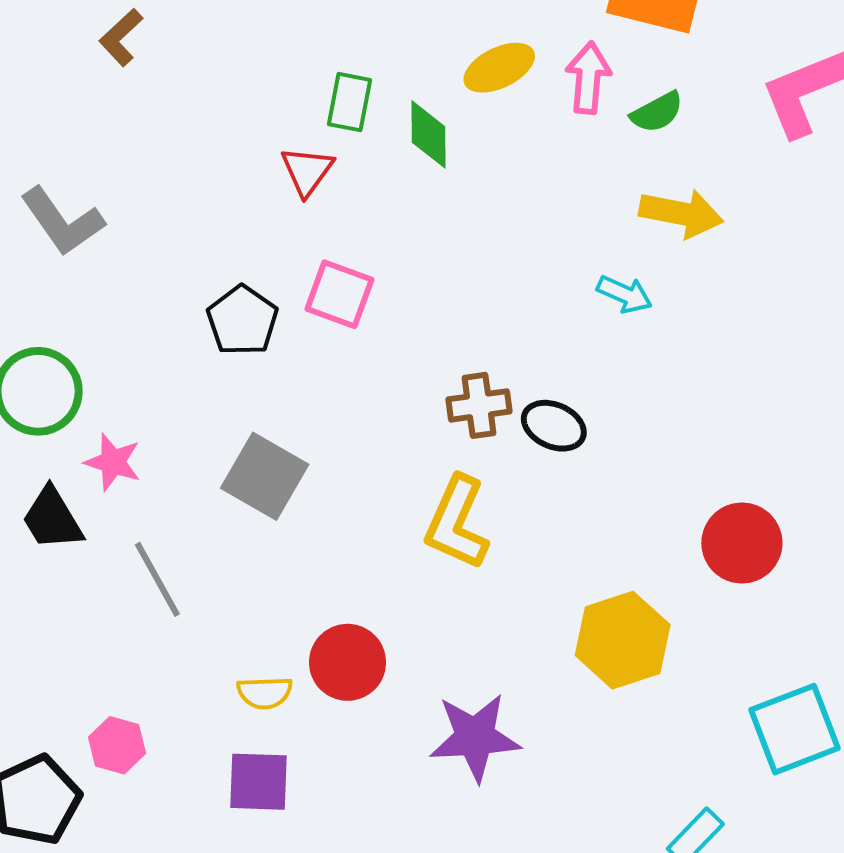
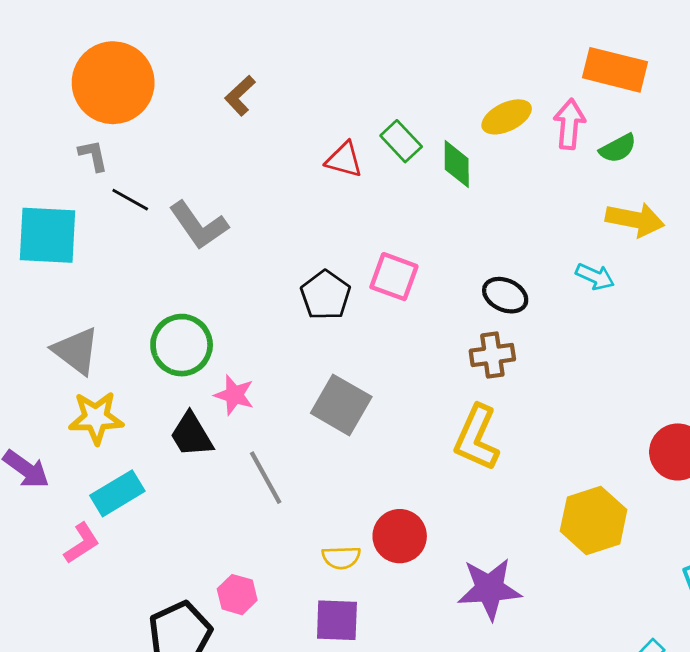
green rectangle: (350, 102) -> (401, 141), turned -54
red triangle: (307, 171) -> (344, 160), moved, turned -51
black ellipse: (554, 426) -> (505, 295), moved

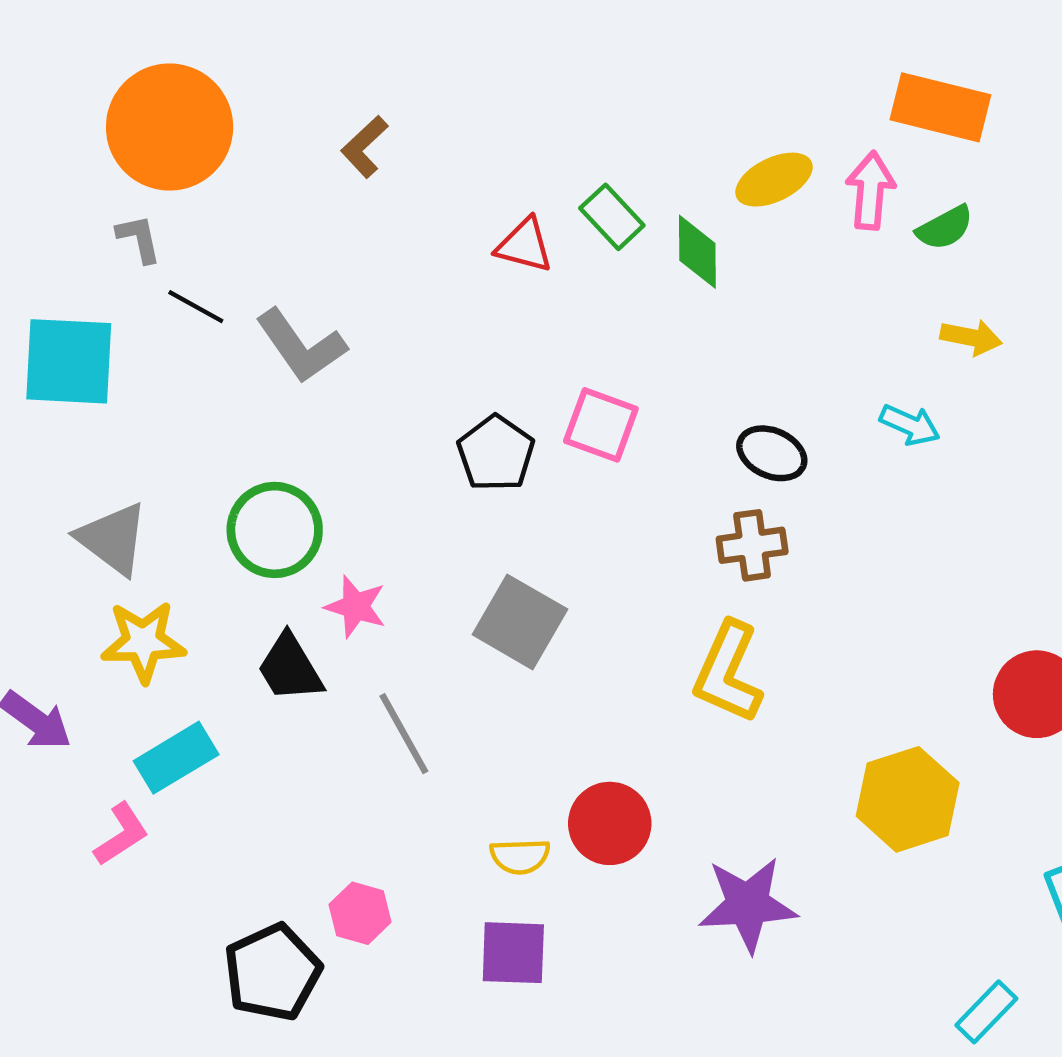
yellow arrow: (635, 220) -> (971, 337), size x0.7

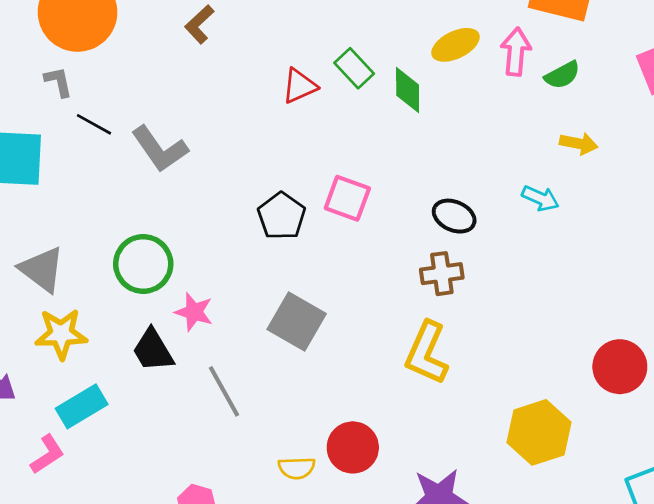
red triangle: (524, 245) -> (299, 86), turned -39

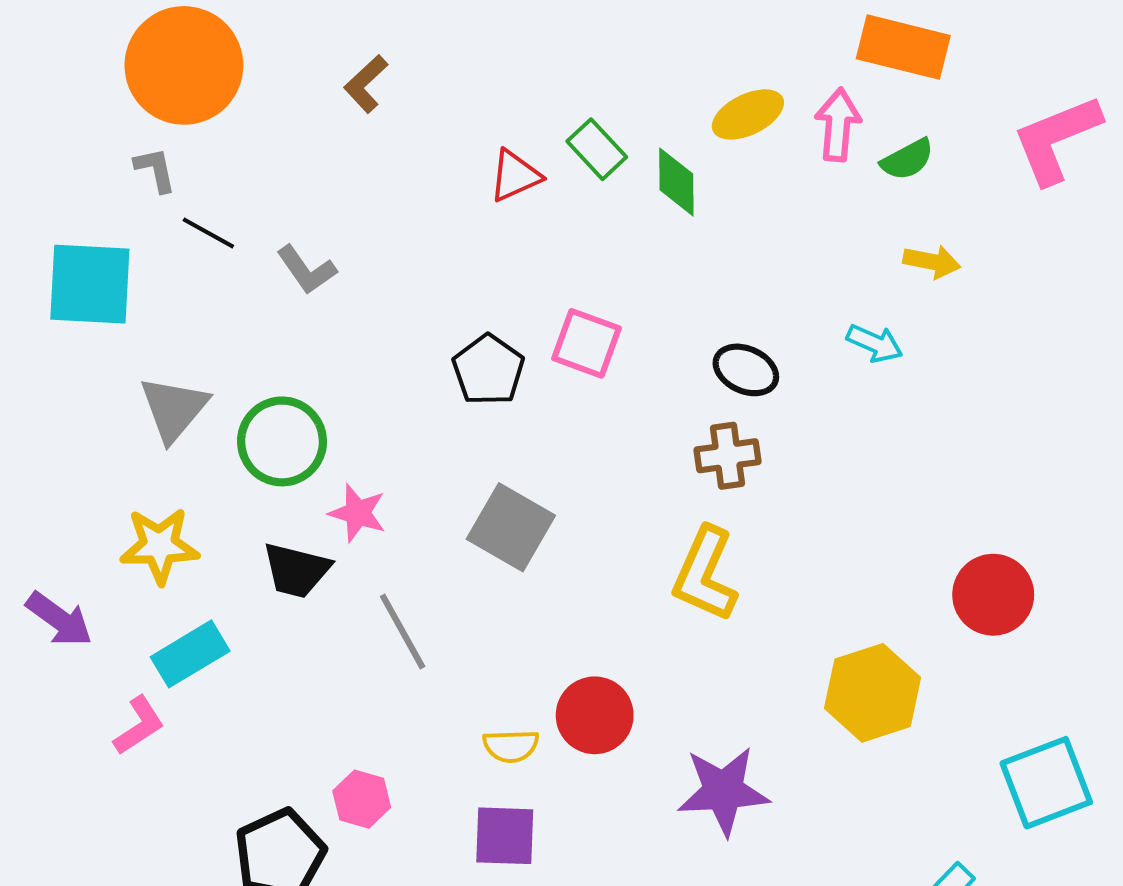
gray L-shape: (160, 149) -> (307, 270), size x0.7
gray triangle: (42, 269) -> (174, 409), moved, turned 33
black trapezoid: (153, 350) -> (296, 570), turned -45

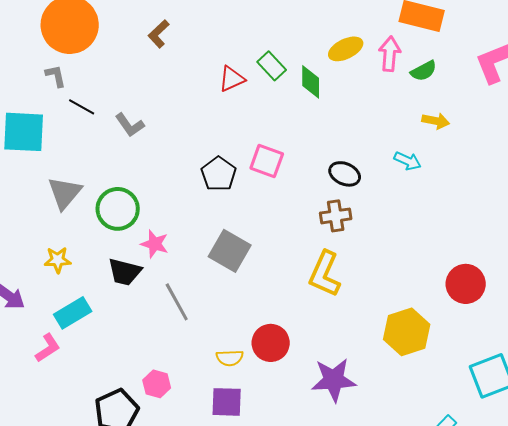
yellow star: (159, 546) -> (58, 260), size x0.7

